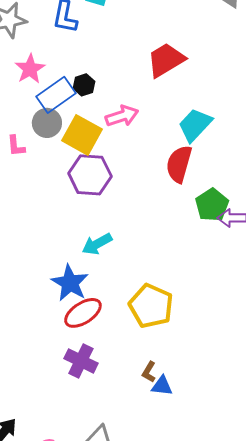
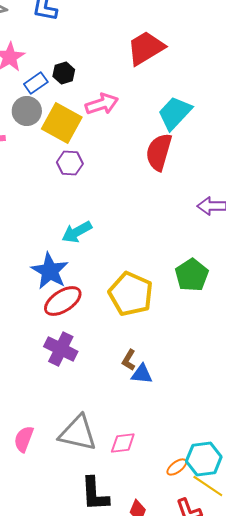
blue rectangle: (56, 95) -> (36, 83), size x0.6
purple hexagon: (90, 175) -> (70, 163), size x0.6
green pentagon: (212, 205) -> (192, 275), moved

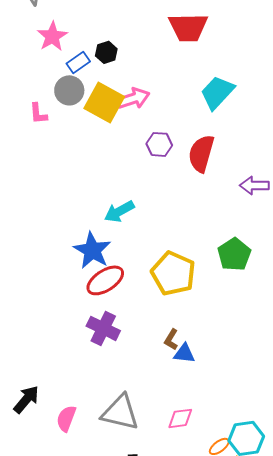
red trapezoid: (146, 48) -> (188, 27), turned -150
pink arrow: (102, 104) -> (133, 98), moved
red semicircle: (159, 152) -> (201, 153), moved
purple hexagon: (70, 163) -> (159, 144), moved
pink diamond: (123, 443) -> (180, 418), moved

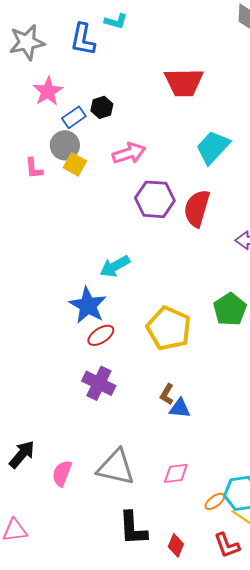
yellow square: (104, 102) -> (75, 164), moved, size x0.6
purple hexagon: (159, 144) -> (155, 199), size x1.5
red ellipse: (105, 280) -> (101, 335), size x0.7

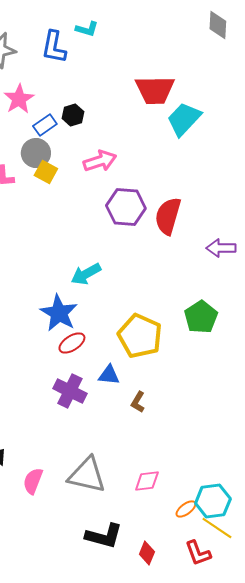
cyan trapezoid: (213, 147) -> (184, 119), moved
blue triangle: (180, 408) -> (109, 375), moved
black L-shape: (133, 528) -> (104, 536), turned -72

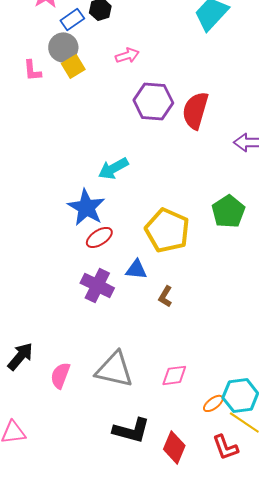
pink arrow: (100, 161) -> (127, 55), size x0.7
yellow square: (46, 172) -> (73, 66), turned 30
red diamond: (147, 553) -> (174, 447), size x1.4

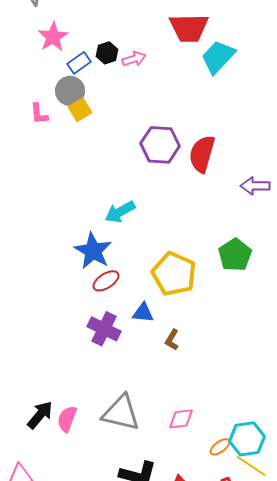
pink arrow: (127, 55) -> (134, 59), moved
black arrow: (20, 356) -> (40, 415), moved

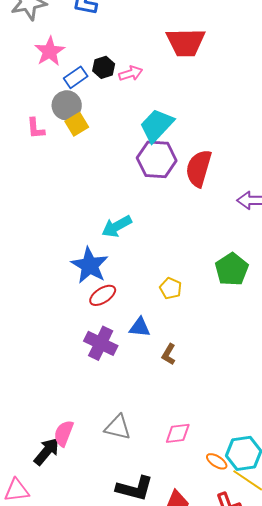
cyan trapezoid: (218, 57) -> (157, 125), moved
yellow pentagon: (174, 274) -> (171, 288), size x0.5
gray triangle: (121, 413) -> (118, 427), size x0.7
black arrow: (40, 415) -> (47, 451), moved
orange ellipse: (220, 447) -> (217, 461), turned 70

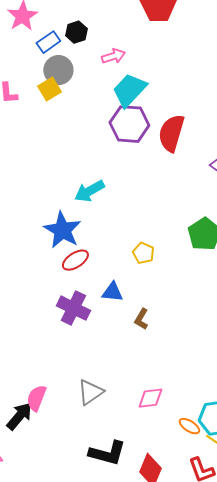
pink arrow: (131, 73) -> (113, 56), moved
gray circle: (67, 105) -> (58, 70), moved
gray triangle: (118, 427) -> (90, 392), turned -48

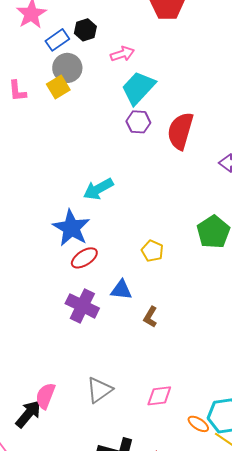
purple hexagon: (129, 124) -> (138, 122), size x0.6

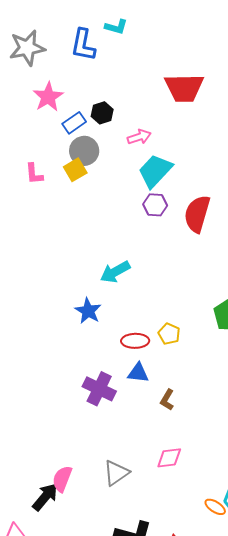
blue star: (71, 228) -> (88, 311), size x0.7
red ellipse: (84, 258) -> (135, 341), moved, turned 32
pink diamond: (159, 396) -> (169, 458), moved

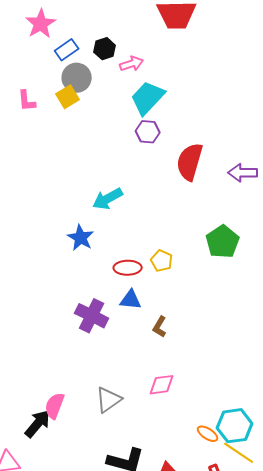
black hexagon: (102, 113) -> (105, 49), moved
red semicircle: (197, 214) -> (190, 162), moved

